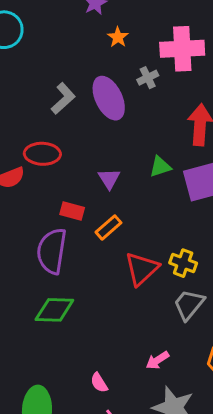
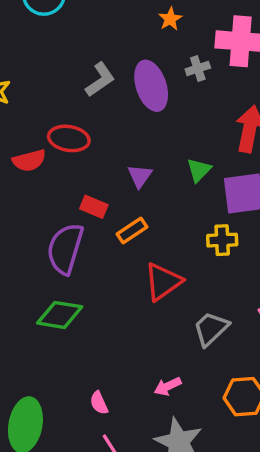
green triangle: (160, 167) -> (199, 170), turned -35
yellow cross: (183, 263) -> (222, 240), moved, turned -30

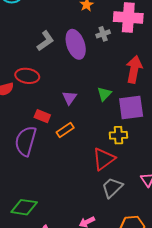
red triangle: (163, 282) -> (104, 159), moved
green diamond: (60, 315) -> (24, 207), moved

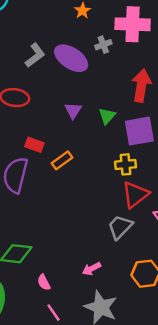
purple ellipse: (76, 44) -> (71, 58), turned -36
purple triangle: (69, 98) -> (73, 110), moved
red triangle: (104, 159) -> (135, 195), moved

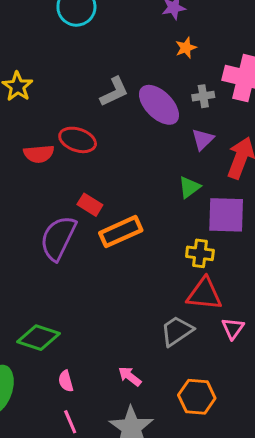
purple triangle: (73, 110) -> (203, 139), moved
orange rectangle: (62, 160) -> (121, 232), size x1.5
red triangle: (135, 195) -> (204, 294), turned 32
pink arrow: (92, 269) -> (130, 376), turned 54

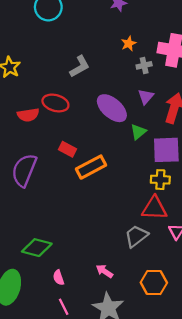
orange star: (186, 48) -> (129, 43), moved
purple ellipse: (159, 105) -> (112, 108), moved
purple semicircle: (58, 238) -> (24, 170), moved
yellow cross: (200, 253) -> (160, 180), moved

